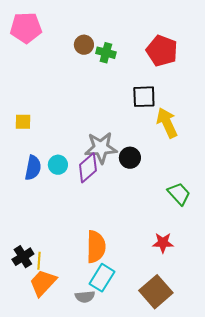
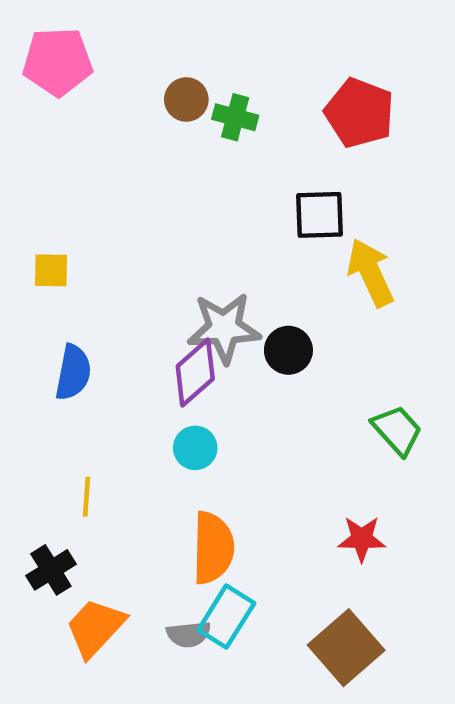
cyan circle: (58, 165) -> (195, 448), moved
yellow line: (39, 261) -> (86, 497), moved
gray semicircle: (85, 297) -> (189, 634), moved

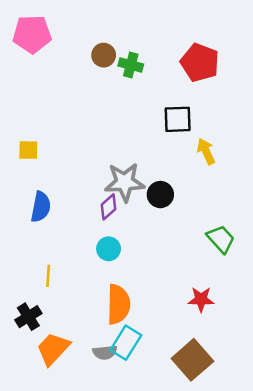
yellow arrow: (371, 273) -> (206, 151), size x0.7
purple diamond: (195, 372) -> (109, 207), size x0.7

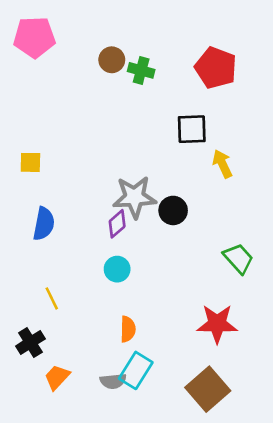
yellow line: (48, 276) -> (52, 298), turned -30
red star: (201, 299) -> (217, 324), size x1.4
orange semicircle: (118, 304) -> (128, 329), size x0.6
orange trapezoid: (53, 349) -> (57, 377), size x0.7

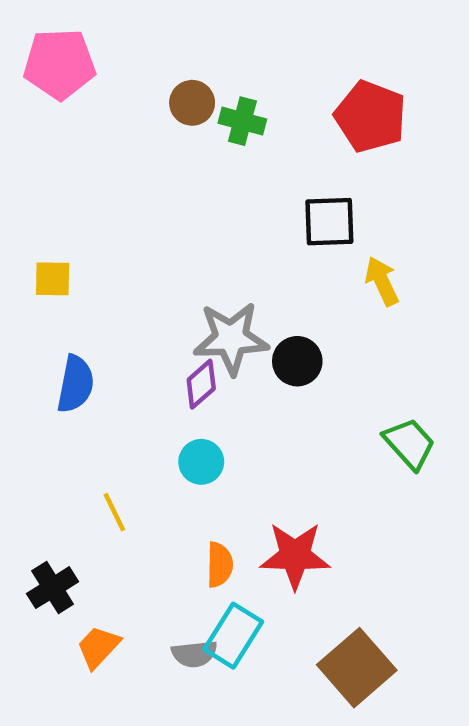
yellow line: (52, 298) -> (114, 512), moved
red star: (217, 324) -> (295, 556), moved

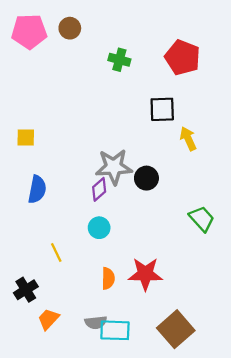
brown circle: (192, 103) -> (70, 28), moved
cyan rectangle: (233, 636) -> (115, 330), moved, turned 60

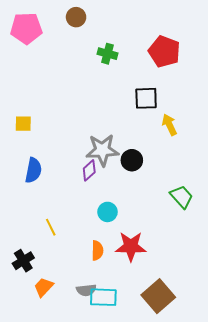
brown circle: (70, 28) -> (76, 17), moved
cyan circle: (99, 228) -> (108, 212), moved

